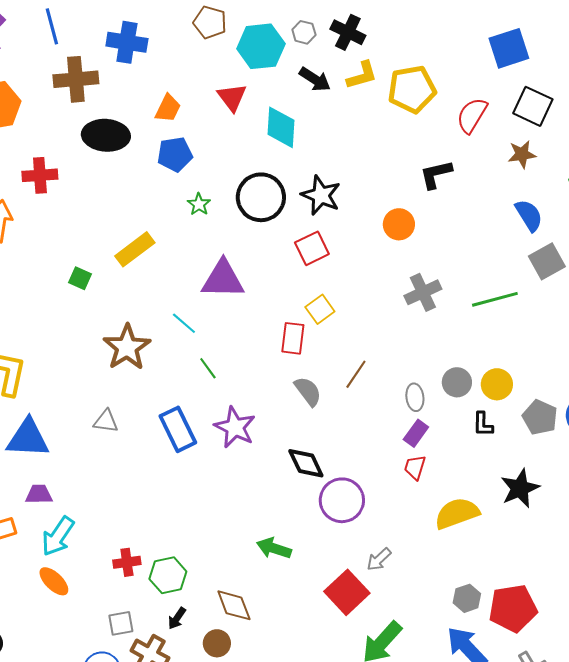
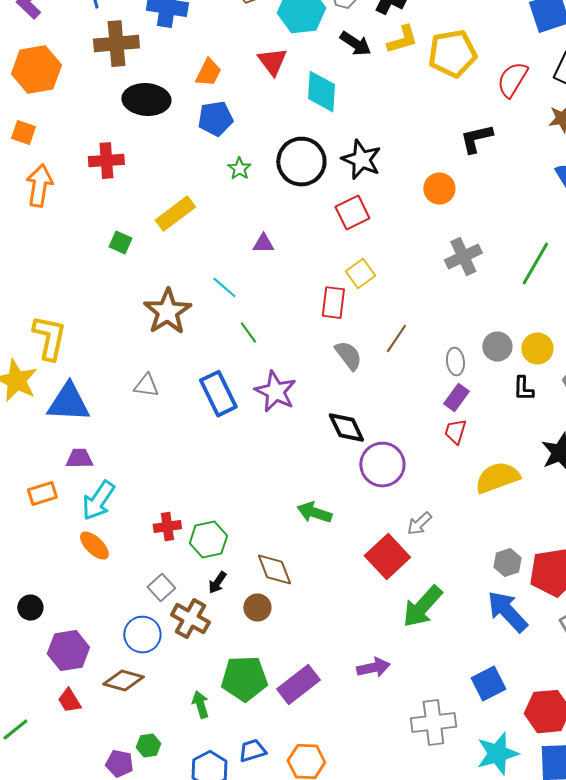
red cross: (40, 175) -> (106, 161), moved
purple triangle: (223, 279) -> (263, 244), size x0.5
green line: (495, 299) -> (535, 264), turned -45
gray square: (121, 623) -> (161, 588), turned -32

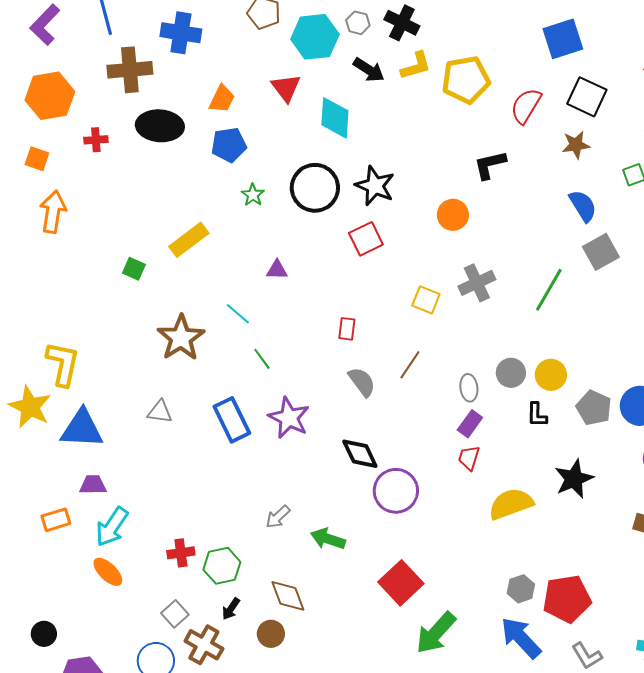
red cross: (106, 161) -> (96, 140), moved, size x0.7
yellow square: (360, 274) -> (426, 300), moved, turned -32
red rectangle: (333, 303) -> (347, 329), size x0.7
gray arrow: (419, 524) -> (278, 517), moved

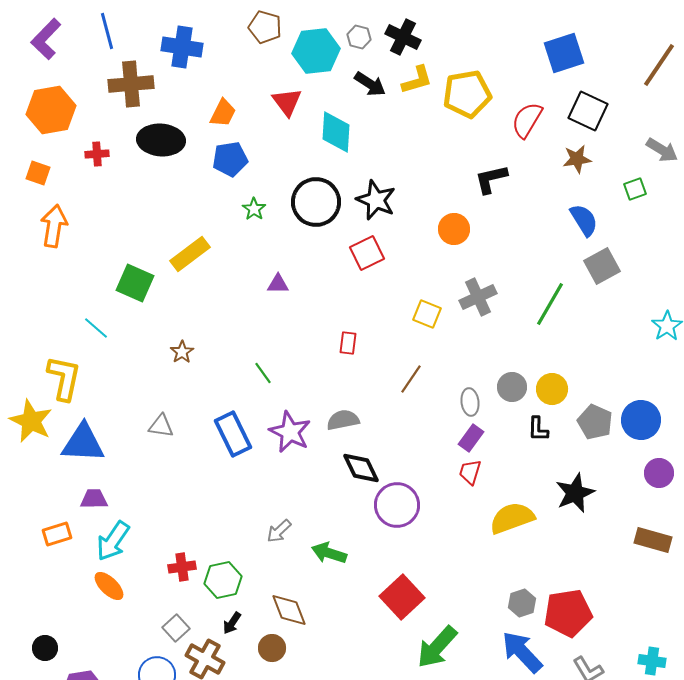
green square: (134, 269) -> (135, 283), size x1.6
cyan line: (238, 314) -> (96, 328), moved
brown star: (181, 338) -> (182, 352), size x0.5
gray semicircle: (362, 382) -> (343, 420), moved, turned -64

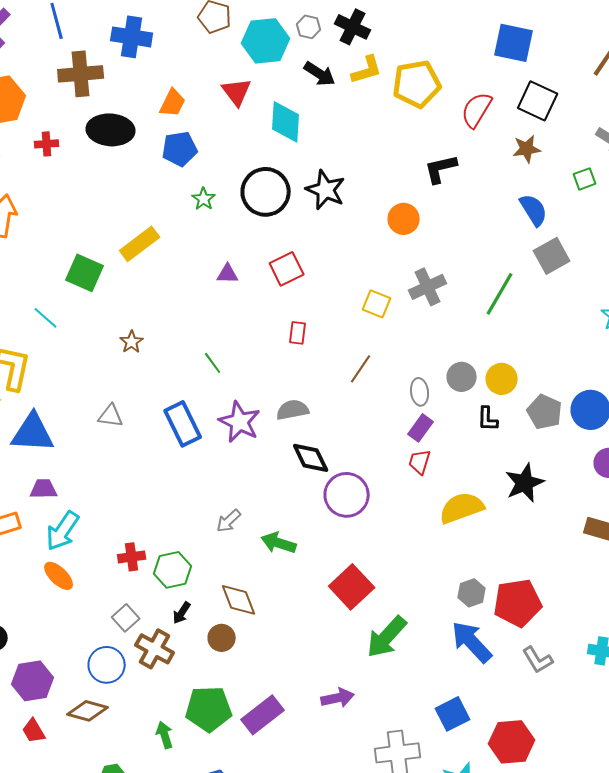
blue square: (564, 53) -> (514, 43), turned 30
red square: (367, 253) -> (287, 269), moved

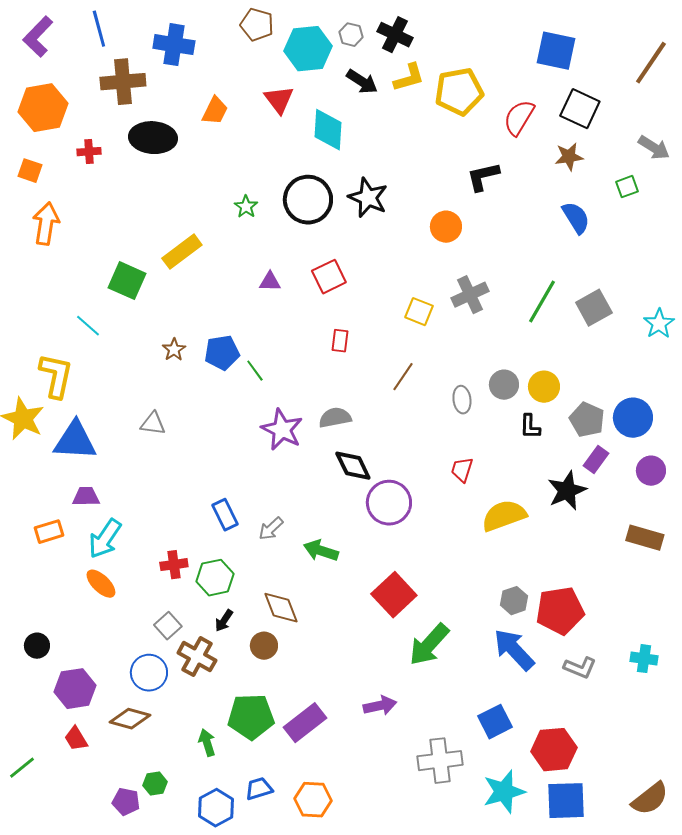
blue pentagon: (180, 149) -> (222, 353), moved
gray square: (552, 256) -> (594, 308), moved
blue rectangle: (183, 424) -> (225, 515), moved, size x0.7
purple rectangle: (421, 428) -> (596, 460), moved
gray L-shape: (538, 660) -> (580, 668), turned -36

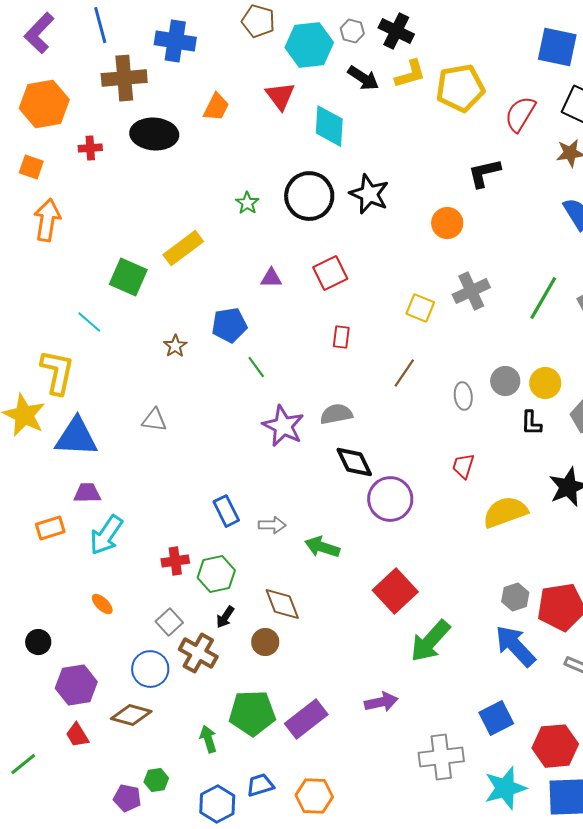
blue pentagon: (222, 353) -> (229, 325), moved
gray arrow: (271, 529) -> (272, 525), turned -136
orange ellipse: (101, 584) -> (102, 604), moved, size x0.7

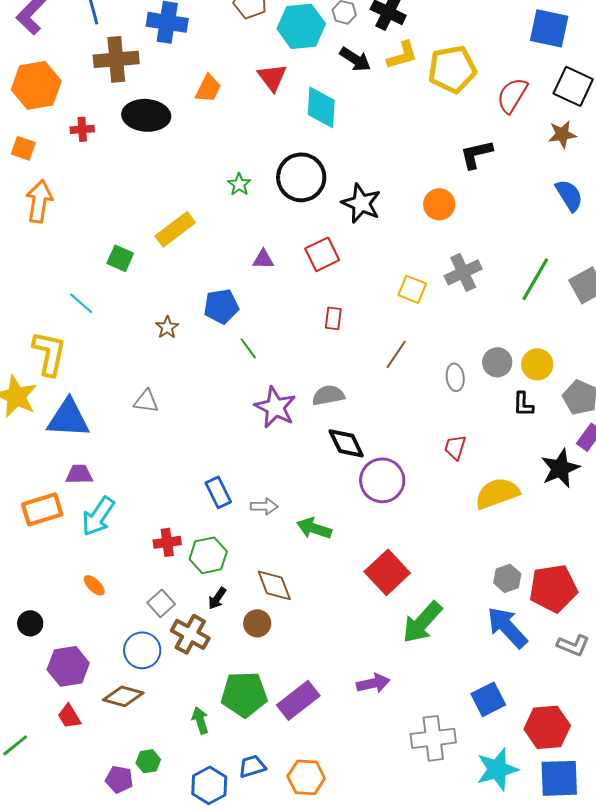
black star: (369, 194) -> (361, 203), moved
green square: (128, 277) -> (120, 258), size x0.7
orange rectangle: (50, 528) -> (42, 509), size x1.4

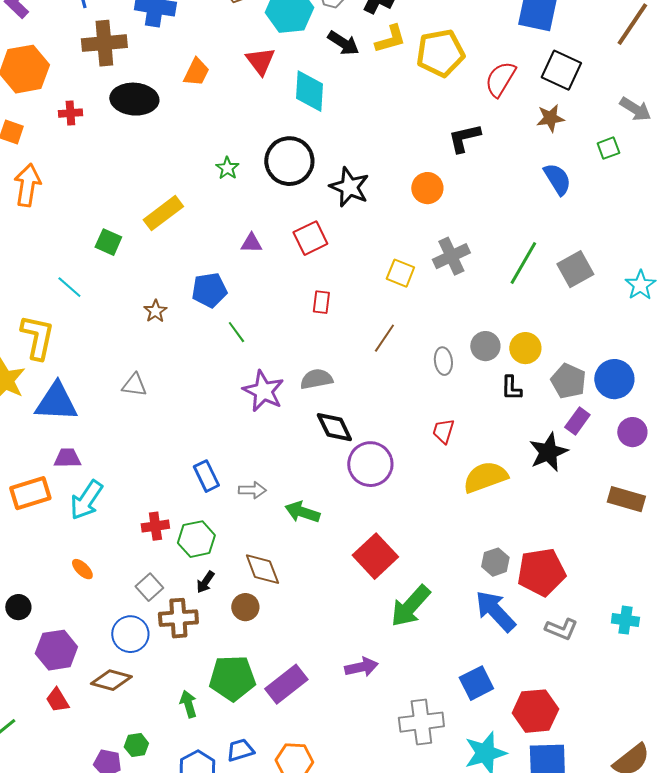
brown cross: (190, 634) -> (178, 618), turned -33

